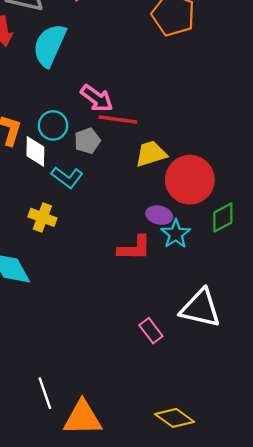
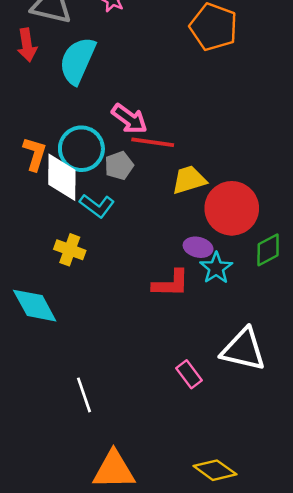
cyan circle: (53, 125) -> (81, 149), size x1.4
white diamond: (35, 151) -> (62, 177), size x1.4
white line: (45, 393) -> (84, 395), moved

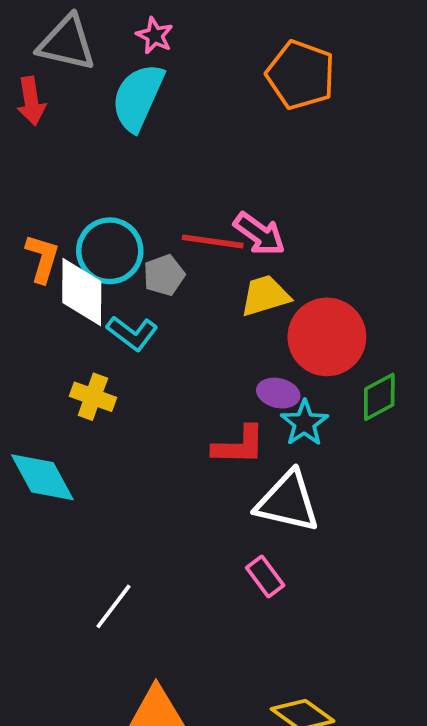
cyan semicircle: (77, 61) -> (138, 97), moved
pink arrow: (129, 119) -> (260, 234), moved
white triangle: (243, 350) -> (288, 502), moved
white line: (84, 395) -> (114, 606), turned 56

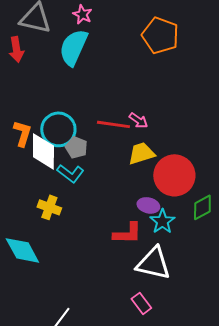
pink arrow: (260, 234) -> (138, 120), size x0.7
gray pentagon: (164, 275) -> (76, 147), moved, turned -30

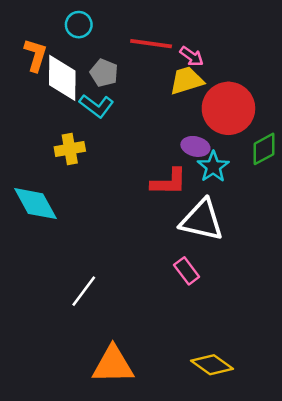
pink arrow: (138, 120) -> (192, 56), moved
cyan circle: (58, 129) -> (79, 25), moved, size x0.6
yellow cross: (49, 207) -> (70, 149), turned -30

